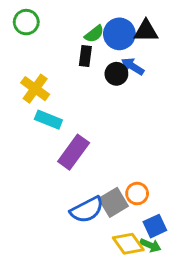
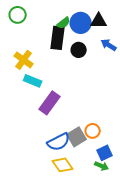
black rectangle: (85, 56) -> (58, 38), size x1.6
blue arrow: (133, 66) -> (109, 45), moved
yellow diamond: (128, 244) -> (63, 165), moved

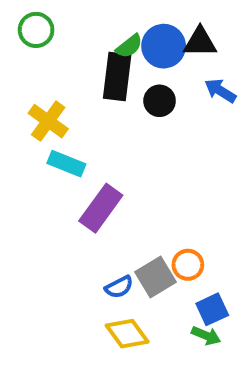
blue semicircle: (59, 142) -> (119, 287), size x0.6

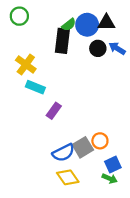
black circle: (160, 101) -> (98, 48), moved
purple rectangle: (101, 208) -> (54, 111), size x0.7
blue semicircle: (119, 287) -> (63, 153), size x1.5

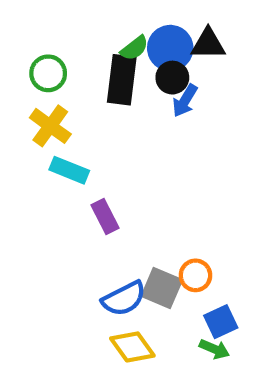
green circle: (19, 16) -> (48, 73), moved
black circle: (98, 48) -> (172, 78), moved
blue arrow: (117, 48) -> (185, 101), moved, turned -91
purple rectangle: (54, 111) -> (105, 216), turned -63
gray square: (83, 147) -> (162, 288), turned -36

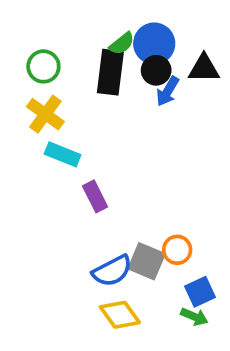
black triangle: (208, 44) -> (204, 68), moved

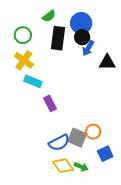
green semicircle: (122, 44) -> (49, 16), moved
black triangle: (204, 68) -> (107, 62), moved
green arrow: (194, 317) -> (81, 167), moved

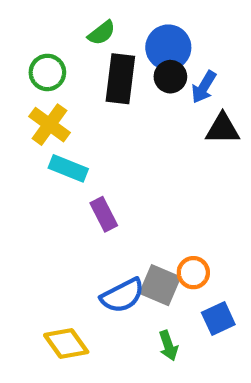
blue arrow: (88, 48) -> (204, 87), moved
yellow diamond: (63, 166) -> (66, 344), moved
green arrow: (81, 167) -> (168, 346), turned 48

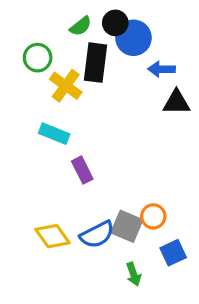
black circle: (170, 77) -> (115, 23), moved
blue arrow: (204, 87) -> (162, 69), turned 60
yellow cross: (49, 125) -> (66, 86), moved
yellow diamond: (66, 344) -> (52, 236), moved

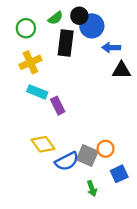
green circle: (38, 58) -> (26, 28), moved
yellow cross: (66, 86) -> (30, 62), moved, turned 30
purple rectangle: (82, 170) -> (58, 106), moved
yellow diamond: (52, 236) -> (43, 144), moved

